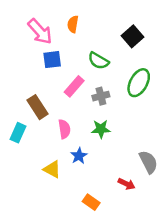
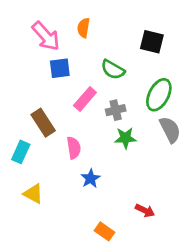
black square: (133, 36) -> (152, 42), turned -35
green star: (101, 129) -> (125, 138), moved
gray semicircle: (148, 162) -> (170, 130), moved
yellow triangle: (52, 169) -> (33, 194), moved

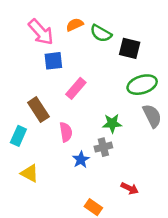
orange semicircle: (84, 28) -> (75, 25), turned 56
black square: (152, 42) -> (130, 48), moved
green semicircle: (113, 70) -> (101, 33), moved
green ellipse: (159, 95) -> (142, 85), turned 44
gray cross: (116, 110) -> (103, 147), moved

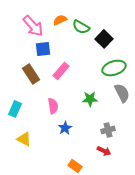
black square: (130, 48) -> (104, 39), turned 30
brown rectangle: (38, 110) -> (31, 74), moved
gray cross: (103, 147) -> (108, 130), moved

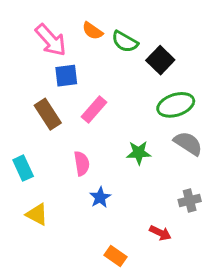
orange semicircle: (60, 20) -> (92, 31), turned -120
gray semicircle: (122, 93) -> (188, 143), turned -30
cyan rectangle: (15, 109) -> (23, 168), turned -49
gray cross: (108, 130) -> (190, 201), moved

